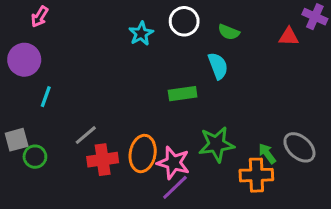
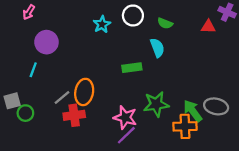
purple circle: (24, 60) -> (46, 42), moved
gray ellipse: (299, 147) -> (216, 106), turned -30
orange ellipse: (143, 154) -> (84, 92), moved
green arrow: (267, 154) -> (193, 111), size x1.5

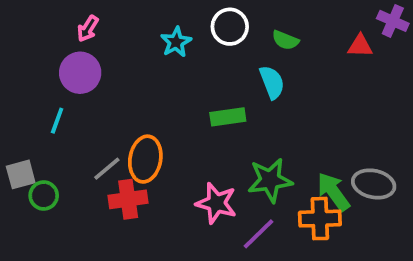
pink arrow: (29, 12) -> (88, 29), moved
purple line: (126, 135) -> (259, 234), moved

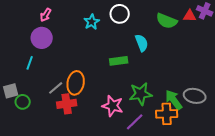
green semicircle: (285, 40) -> (167, 21), moved, size x1.5
red triangle: (360, 46) -> (190, 16), moved

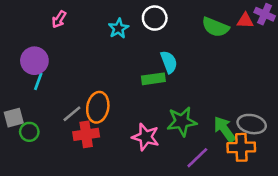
purple circle: (42, 38) -> (34, 61), moved
cyan semicircle: (142, 43) -> (169, 62), moved
orange cross: (167, 114) -> (241, 147), moved
purple line: (135, 122) -> (197, 158), moved

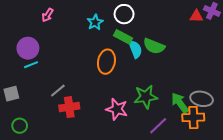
green semicircle: (215, 27) -> (154, 46), moved
green rectangle: (153, 79) -> (123, 37), moved, turned 36
cyan line: (38, 81) -> (31, 65), turned 48
orange ellipse: (98, 107) -> (106, 62), moved
green circle: (29, 132) -> (20, 126), moved

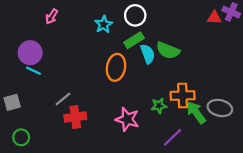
green rectangle: (123, 37) -> (134, 40), turned -60
cyan line: (31, 65) -> (34, 71), turned 48
green star: (146, 97) -> (159, 106), size x0.6
orange cross: (193, 117) -> (183, 96), moved

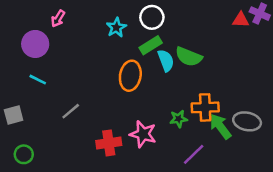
purple circle: (30, 53) -> (35, 44), moved
red cross: (75, 117) -> (109, 143), moved

